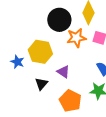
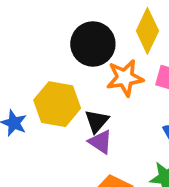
black triangle: (41, 84) -> (97, 121), moved

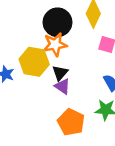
orange star: (125, 78) -> (55, 44), moved

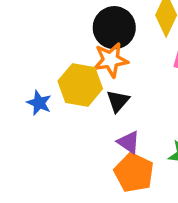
purple triangle: (62, 86) -> (129, 142), moved

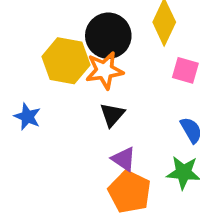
yellow hexagon: (80, 85) -> (66, 61), moved

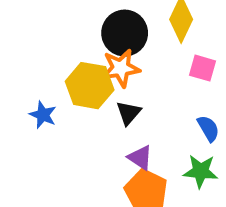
yellow hexagon: (66, 61) -> (90, 86), moved

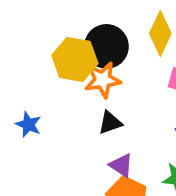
yellow hexagon: (90, 86) -> (75, 59), moved
black triangle: (129, 113) -> (110, 123), turned 30

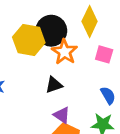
orange star: (103, 80) -> (64, 52), moved, turned -30

